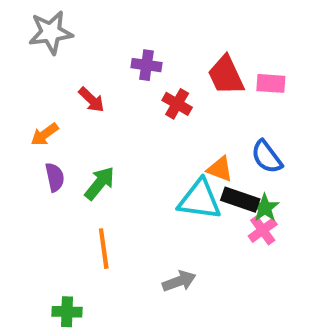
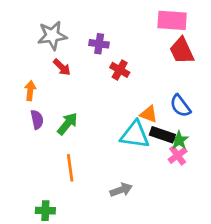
gray star: (51, 32) -> (52, 36), moved
red trapezoid: (226, 75) -> (182, 51), moved
pink rectangle: (271, 83) -> (172, 20), moved, size x1.5
orange arrow: (45, 134) -> (30, 91), turned 132

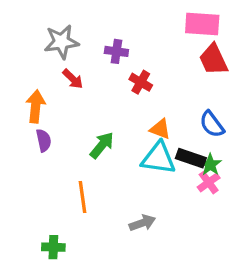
orange arrow: (30, 91) -> (36, 106), size x1.4
orange triangle: (149, 114) -> (160, 129), moved
green arrow: (67, 124) -> (102, 145), moved

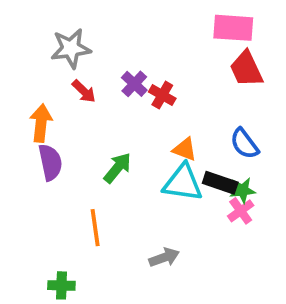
purple cross: (116, 51) -> (134, 84), moved, turned 35
purple semicircle: (44, 140) -> (50, 162), size x1.4
green star: (210, 165) -> (243, 190), turned 30

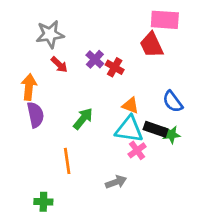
red trapezoid: (246, 69) -> (152, 45), moved
pink cross: (241, 211) -> (137, 150), moved

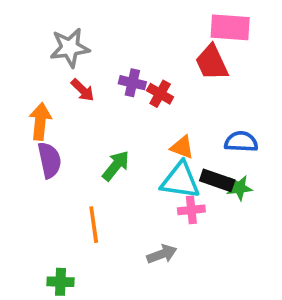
purple cross: (95, 59) -> (132, 83), turned -30
blue semicircle: (173, 102) -> (241, 142), turned 130
pink cross: (137, 150) -> (191, 210), turned 30

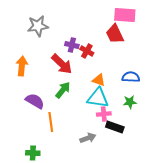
red arrow: (83, 90) -> (62, 64), moved, size x1.6
purple semicircle: (49, 160) -> (35, 101), moved, turned -48
black rectangle: (217, 180) -> (115, 127), moved

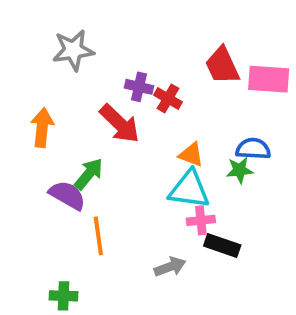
pink rectangle: (125, 15) -> (269, 79), moved
green arrow: (63, 90) -> (89, 174), moved
green star: (130, 102) -> (240, 170), moved

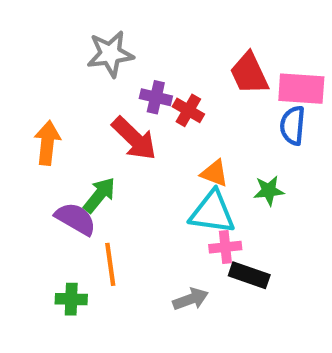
gray star: (73, 50) -> (110, 54), moved
blue semicircle: (253, 149) -> (293, 125), moved, turned -88
green cross: (63, 296) -> (71, 299), moved

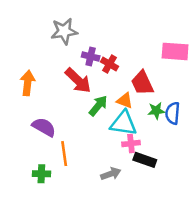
red trapezoid: (249, 73) -> (142, 83), moved
blue semicircle: (293, 125) -> (173, 113), moved
green arrow: (99, 195) -> (98, 106), moved

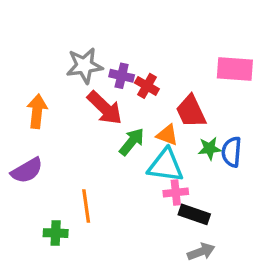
gray star: (64, 31) -> (84, 66), moved
purple semicircle: (44, 127) -> (27, 170), moved, turned 120
gray arrow: (111, 174) -> (201, 252), moved

